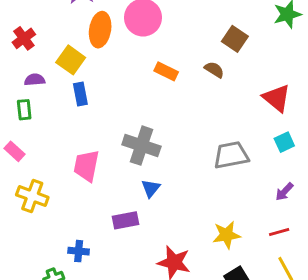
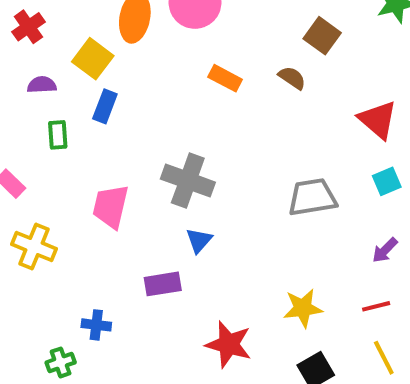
blue rectangle: (80, 94) -> (105, 106), turned 30
green rectangle: (24, 110) -> (58, 135), moved

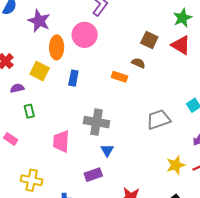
orange rectangle: (225, 78) -> (120, 77), moved
blue rectangle: (105, 106) -> (73, 78), moved
red triangle: (378, 120) -> (181, 45), moved
yellow cross: (34, 247) -> (32, 180), moved
yellow star: (303, 308) -> (176, 165), moved

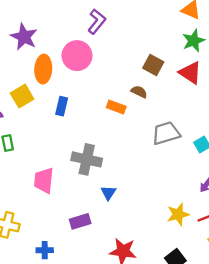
yellow square: (40, 71) -> (22, 96), turned 30
gray trapezoid: (159, 119) -> (166, 133), moved
blue triangle: (107, 150) -> (108, 193), moved

